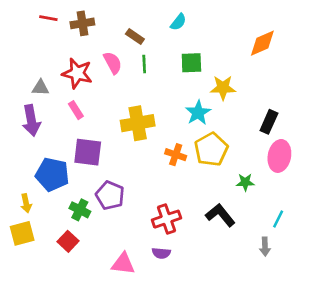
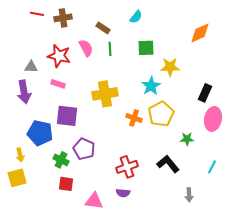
pink rectangle: (76, 110) -> (58, 84), turned -40
red square: (68, 241) -> (66, 184), moved, turned -35
gray arrow: (265, 247) -> (189, 195), moved

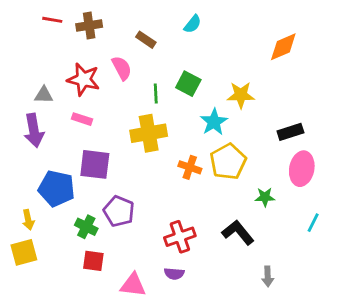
green square: (146, 48) -> (188, 84), moved, turned 30
green line: (110, 49) -> (156, 94), moved
black rectangle: (205, 93) -> (290, 132), turned 48
cyan line: (212, 167) -> (313, 223), moved

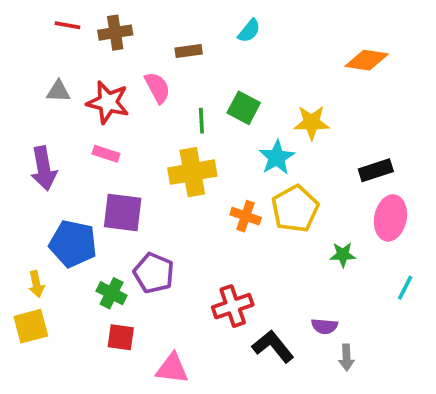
brown rectangle: (146, 40) -> (189, 51), turned -42
orange diamond: (283, 47) -> (367, 60), turned 32
gray triangle: (44, 95) -> (58, 91), moved
black L-shape: (238, 232) -> (273, 346), moved
purple semicircle: (174, 274) -> (324, 326), moved

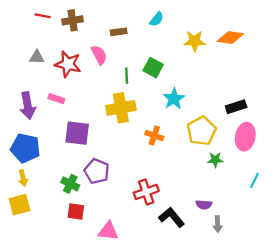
yellow star: (312, 123) -> (195, 41), moved
pink rectangle: (106, 154) -> (56, 99), moved
yellow pentagon: (295, 209) -> (201, 131), moved
blue pentagon: (73, 244) -> (25, 148), moved

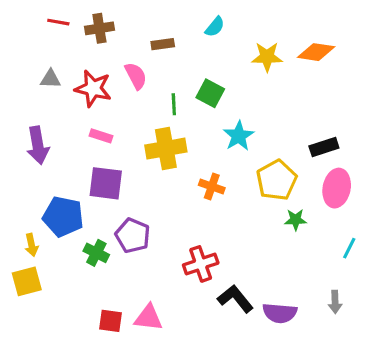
pink rectangle: (56, 99) -> (101, 136), moved
blue pentagon: (25, 148) -> (63, 217), moved
purple semicircle: (204, 205) -> (280, 313), moved, size x1.5
red square: (76, 211) -> (111, 321), moved
gray arrow: (218, 224) -> (335, 302), moved

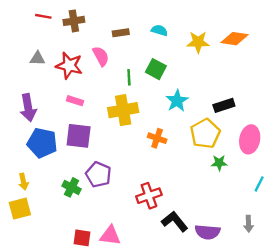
cyan semicircle: (215, 27) -> (159, 30), moved, turned -112
black rectangle: (324, 147) -> (224, 105), moved
blue pentagon: (63, 217) -> (42, 143), moved

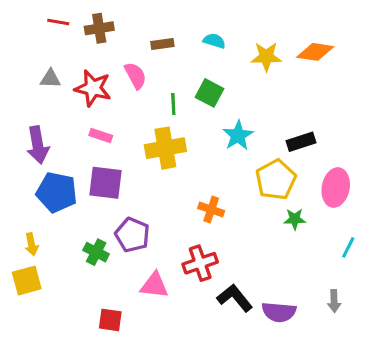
orange cross: (157, 138) -> (211, 210), moved
pink triangle: (110, 236) -> (154, 285), moved

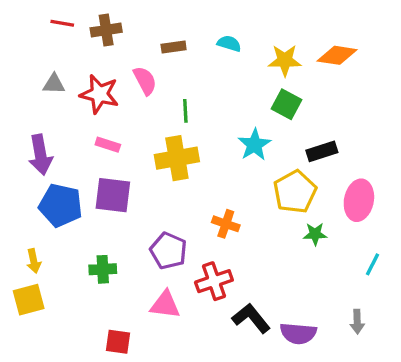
green square: (210, 93) -> (286, 104), moved
purple pentagon: (132, 235) -> (168, 251), moved
green cross: (96, 252) -> (103, 269), turned -30

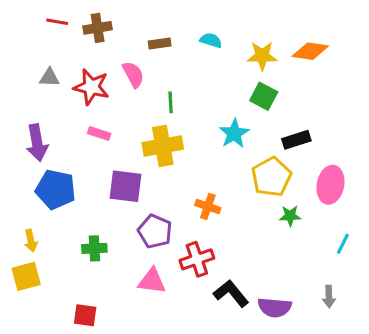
purple square: (113, 195) -> (125, 186), moved
red square: (118, 342) -> (85, 315), moved

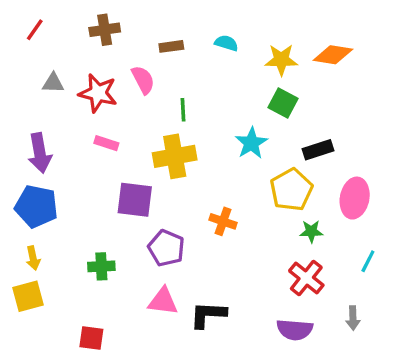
red line: (57, 22) -> (35, 30), moved, turned -65
blue pentagon: (56, 189) -> (36, 206), moved
red cross: (197, 259) -> (306, 278), moved, turned -32
black L-shape: (231, 293) -> (208, 315), moved, turned -48

